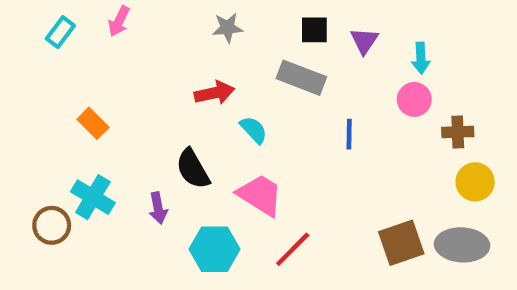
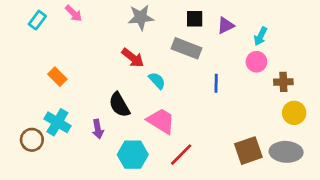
pink arrow: (119, 21) -> (74, 13), turned -72
gray star: (228, 28) -> (141, 17), size x1.4
purple triangle: (364, 41) -> (226, 25), turned 30
cyan arrow: (421, 58) -> (261, 36), turned 30
red arrow: (215, 93) -> (133, 58), turned 50

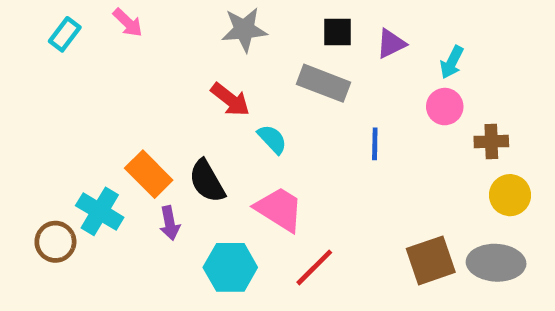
orange rectangle: (57, 77) -> (149, 174), moved, size x1.4

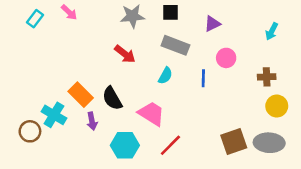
black square: (338, 32) -> (170, 12), moved
cyan arrow: (452, 62) -> (272, 31), moved
pink circle: (445, 107) -> (226, 58), moved
cyan semicircle: (272, 139) -> (165, 76), moved, turned 72

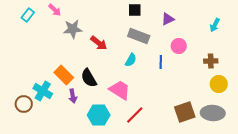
gray star: (132, 16) -> (73, 29), moved

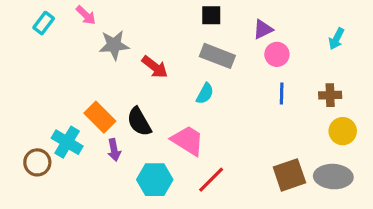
pink circle: (179, 46) -> (277, 54), moved
blue line: (161, 62) -> (282, 94), moved

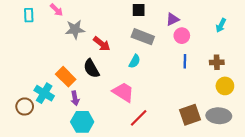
cyan rectangle: (44, 23) -> (29, 15), turned -40
black semicircle: (139, 122) -> (91, 68), moved
cyan hexagon: (155, 180) -> (82, 122), moved

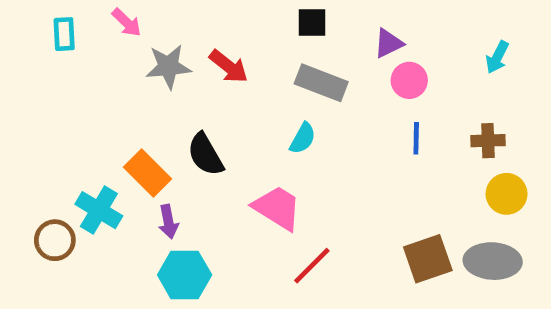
red arrow: (102, 44) -> (229, 66), moved

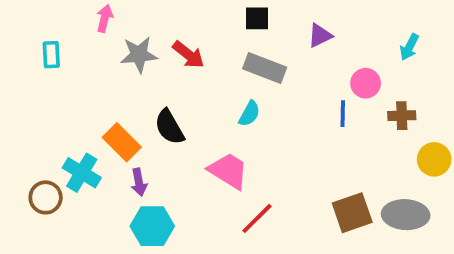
pink arrow: (127, 22) -> (105, 18), turned -120
cyan rectangle: (64, 34) -> (51, 55), moved
pink circle: (409, 80) -> (366, 83), moved
yellow circle: (507, 194) -> (434, 159), moved

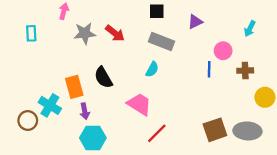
orange rectangle: (122, 142) -> (74, 87), turned 30

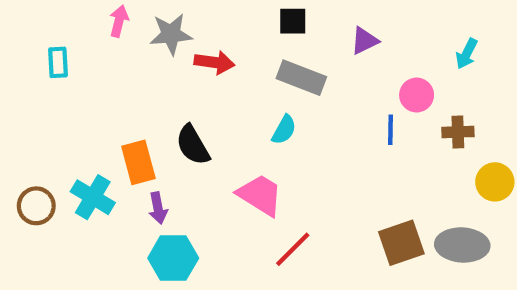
gray star: (85, 33) -> (171, 34), moved
red arrow: (115, 33) -> (214, 62), turned -30
brown circle: (28, 121) -> (36, 206), moved

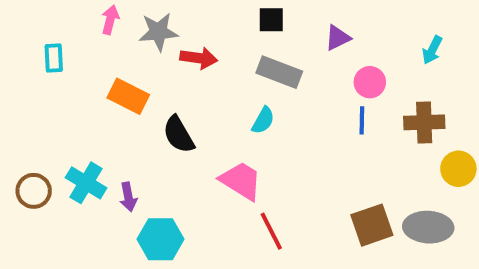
pink circle: (417, 95) -> (370, 82), moved
brown cross: (458, 132) -> (424, 122), size x1.4
orange rectangle: (138, 162) -> (128, 96), moved, turned -48
purple arrow: (158, 208) -> (128, 197), moved
red line: (293, 249) -> (271, 231), turned -72

